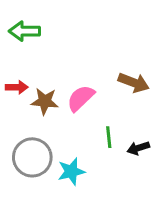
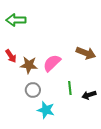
red arrow: (17, 87) -> (11, 56), turned 56
gray circle: (32, 157) -> (33, 90), moved, size x0.6
cyan star: (71, 171) -> (46, 110), turned 30

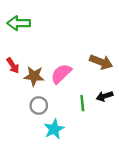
black arrow: (89, 95) -> (105, 96), moved
cyan star: (46, 110) -> (54, 129), turned 30

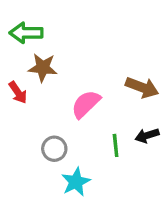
brown star: (34, 76) -> (43, 68), moved

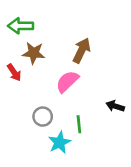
brown arrow: (142, 87) -> (82, 50), moved, turned -85
black arrow: (147, 135) -> (115, 106), turned 36
green line: (116, 145) -> (79, 124), moved

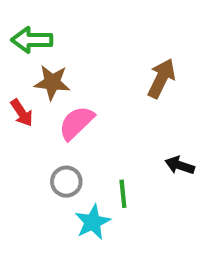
brown arrow: (82, 50) -> (161, 78), moved
pink semicircle: (67, 82) -> (76, 123), moved

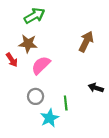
green arrow: (32, 40) -> (34, 16), moved, turned 150

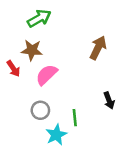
black arrow: (96, 88) -> (109, 100), turned -128

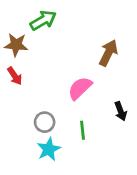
brown star: (32, 50) -> (16, 45), moved
pink semicircle: (47, 75) -> (80, 88), moved
cyan star: (56, 135) -> (49, 149), moved

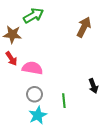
brown arrow: (108, 53) -> (84, 27), moved
pink semicircle: (80, 88) -> (32, 68), moved, turned 54

